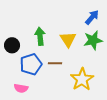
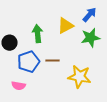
yellow triangle: (68, 39) -> (66, 26), moved, turned 36
yellow star: (82, 79) -> (80, 77), turned -30

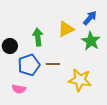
green star: (91, 38) -> (91, 41), turned -30

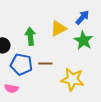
blue pentagon: (29, 65) -> (21, 64), turned 30

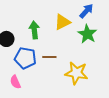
pink semicircle: (11, 88) -> (15, 82), turned 56

